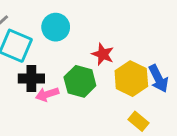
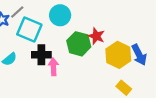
green hexagon: (80, 81) -> (79, 44), moved
pink arrow: (47, 94) -> (53, 67), turned 105

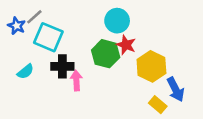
cyan circle: (60, 15) -> (117, 21), moved
blue arrow: (139, 55) -> (176, 89), moved

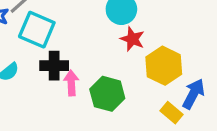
green hexagon: (106, 54) -> (107, 94), moved
blue arrow: (176, 89) -> (193, 94), turned -125

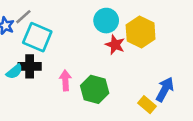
black cross: (54, 66) -> (30, 66), moved
yellow hexagon: (164, 66) -> (141, 32), moved

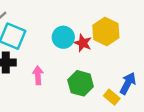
cyan circle: (106, 21) -> (63, 37), moved
green hexagon: (95, 89) -> (81, 83), moved

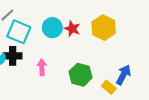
cyan circle: (63, 37) -> (52, 28), moved
red star: (83, 43) -> (72, 29), moved

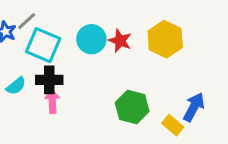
black cross: (13, 56) -> (49, 80), moved
pink arrow: (42, 67) -> (52, 101), moved

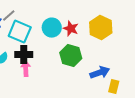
green hexagon: (132, 107) -> (71, 56), moved
blue arrow: (194, 107) -> (100, 73), moved, turned 42
yellow rectangle: (173, 125) -> (114, 87), moved, turned 64

